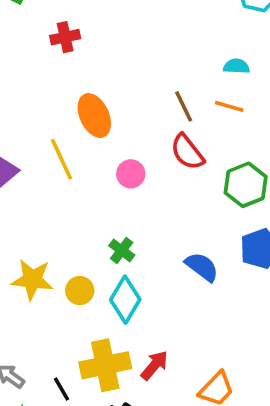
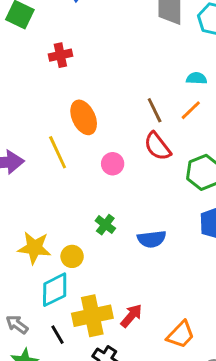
orange line: (229, 106) -> (191, 110), turned -60
blue semicircle: (202, 267) -> (152, 239), moved, turned 136
cyan diamond: (125, 300) -> (55, 290), moved, turned 33

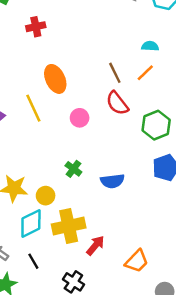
yellow cross: (92, 316) -> (69, 226), moved

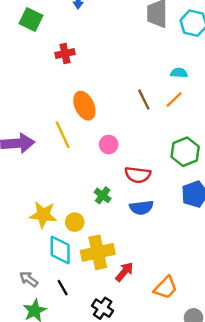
red semicircle: (117, 103) -> (138, 175), moved, turned -45
cyan diamond: (31, 224) -> (60, 250), turned -64

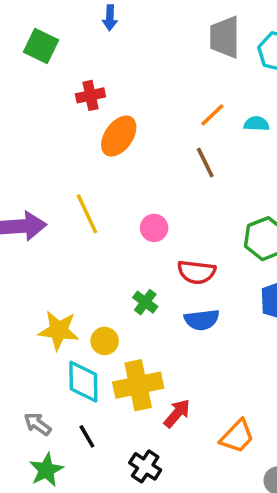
orange line: (174, 100) -> (212, 115), moved
orange ellipse: (84, 106) -> (119, 136), moved, turned 60

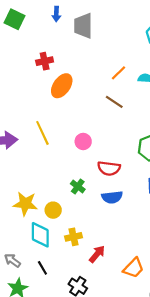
gray trapezoid: (225, 37) -> (83, 26), moved
green square: (41, 46) -> (15, 19), moved
brown line: (205, 163) -> (114, 102), turned -30
yellow cross: (138, 385) -> (74, 237), size x0.6

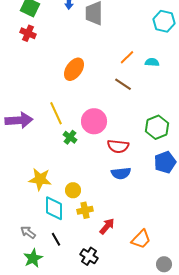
red cross: (45, 61) -> (28, 33), moved, turned 35
pink circle: (83, 141) -> (94, 121), size x1.6
green cross: (78, 186) -> (70, 137), moved
yellow circle: (53, 210) -> (73, 190), moved

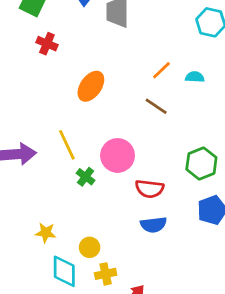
red cross: (28, 33) -> (47, 44), moved
yellow star: (40, 179) -> (46, 233), size x0.7

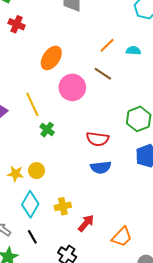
pink circle: (118, 155) -> (72, 87), moved
yellow circle: (90, 247) -> (37, 171), moved
cyan diamond: (64, 271) -> (30, 204), turned 30

